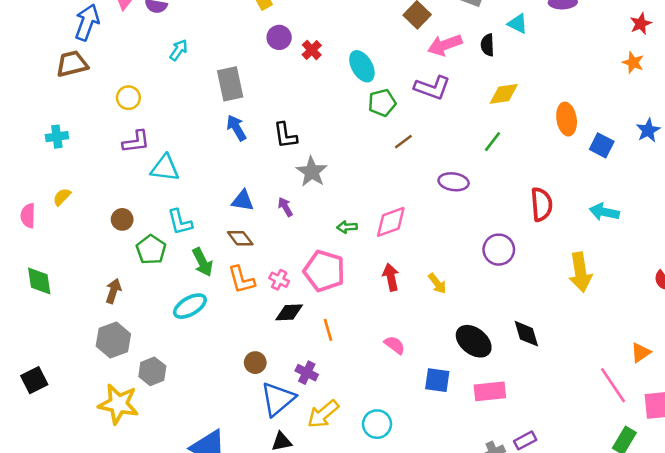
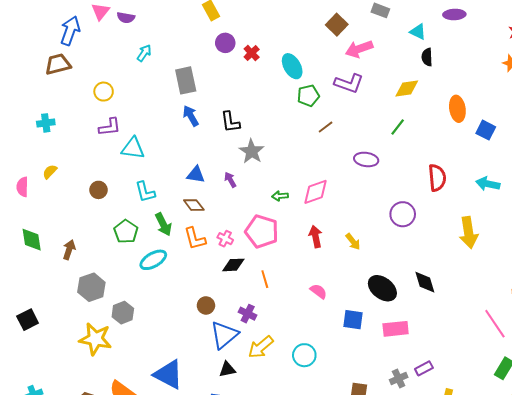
black semicircle: (487, 45) -> (427, 57), moved
green pentagon: (151, 250) -> (126, 231), moved
brown arrow: (113, 291) -> (69, 250), moved

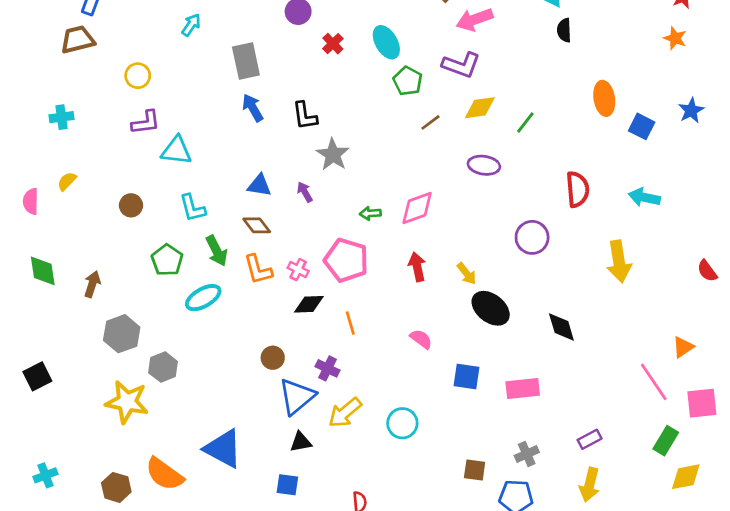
red cross: (252, 53) -> (333, 44), moved
yellow diamond: (407, 89) -> (480, 108), moved
green pentagon: (308, 96) -> (408, 81), turned -30
black ellipse: (382, 288) -> (491, 308), moved
purple rectangle: (424, 368) -> (590, 439), moved

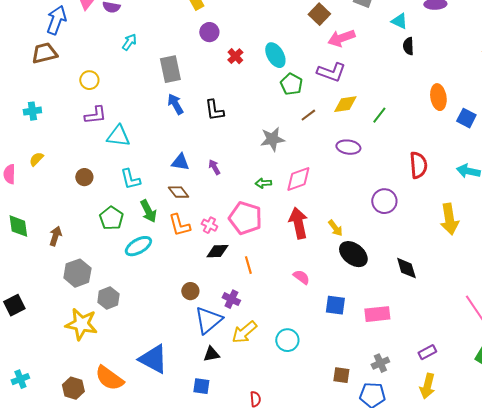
gray star: (333, 155) -> (272, 139), moved, turned 30
red arrow: (417, 267) -> (298, 223), size x1.4

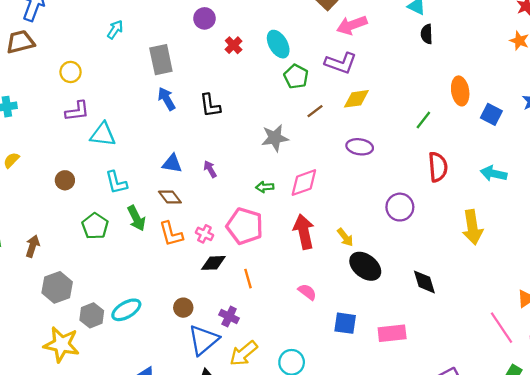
green line: (379, 115) -> (423, 120), moved
cyan ellipse: (138, 246) -> (126, 310), moved

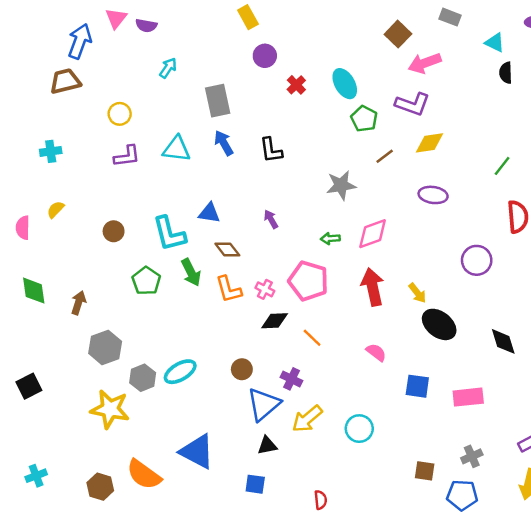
cyan triangle: (103, 135) -> (177, 149), moved
blue triangle: (172, 164) -> (209, 213), moved
cyan L-shape: (116, 183) -> (169, 234), size x1.4
orange line: (248, 279) -> (312, 338), turned -30

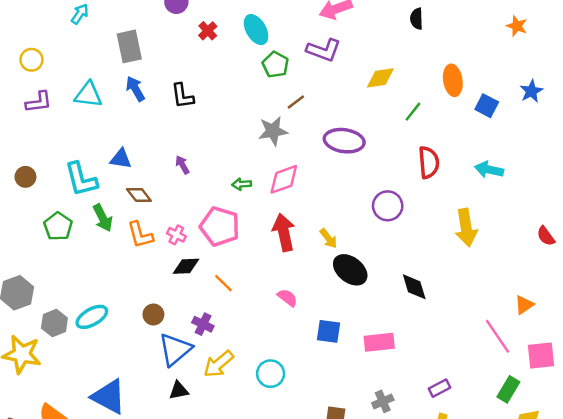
yellow diamond: (429, 143) -> (380, 78), moved
gray star: (341, 185) -> (273, 131), moved
purple ellipse: (433, 195) -> (344, 141), size x1.4

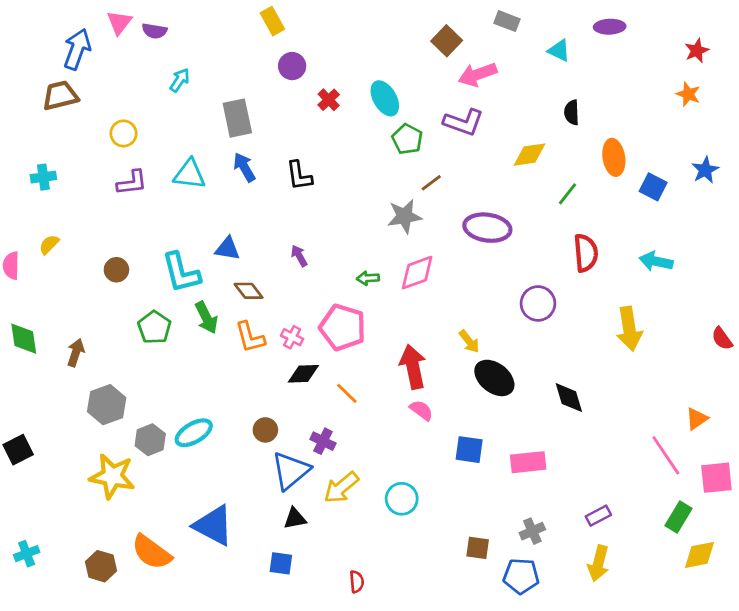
black semicircle: (417, 19) -> (572, 112), moved
red arrow: (284, 232) -> (413, 367), moved

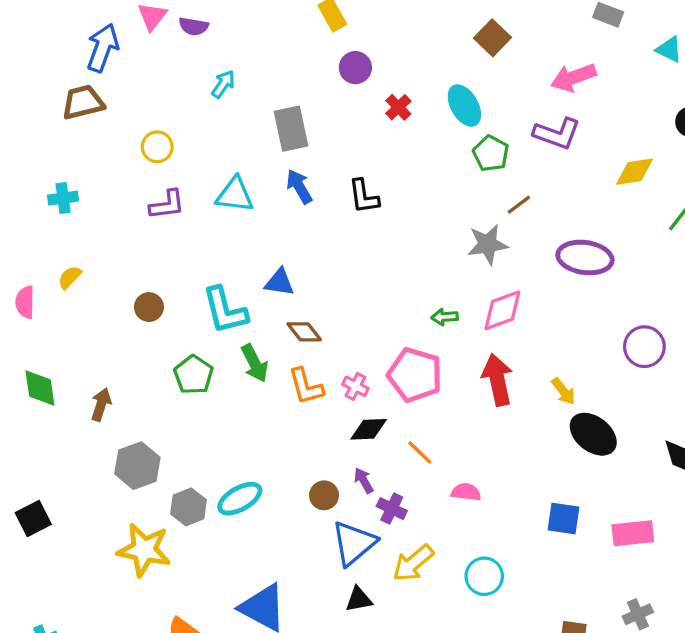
brown square: (447, 41) -> (492, 38), moved
purple arrow: (299, 256) -> (364, 480), moved
red arrow: (413, 367) -> (497, 380), moved
pink semicircle: (421, 410) -> (466, 492), moved, turned -30

